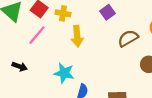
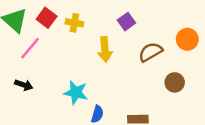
pink line: (37, 35) -> (30, 48), moved
yellow arrow: (77, 36) -> (105, 49), moved

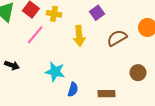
pink line: (30, 48) -> (35, 35), moved
brown circle: (175, 82) -> (138, 73), moved

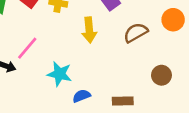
pink line: (35, 35) -> (27, 48), moved
blue semicircle: (73, 89) -> (81, 96), turned -128

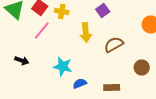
brown semicircle: (136, 33) -> (114, 44), moved
pink line: (27, 48) -> (42, 30), moved

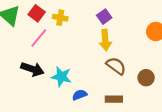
yellow arrow: (86, 32) -> (105, 40), moved
brown semicircle: (114, 44) -> (116, 66), moved, turned 66
black arrow: (22, 60) -> (32, 69), moved, size x1.5

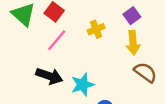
yellow cross: (60, 18) -> (96, 29), moved, turned -32
cyan star: (61, 77) -> (83, 85), turned -30

